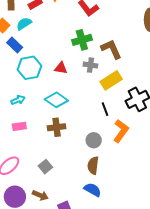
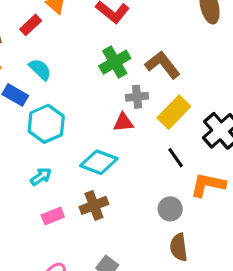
cyan semicircle: (24, 24) -> (40, 69), moved, turned 91
red triangle: (61, 68) -> (123, 122), moved
brown cross: (57, 127) -> (94, 205), moved
orange L-shape: (121, 131) -> (208, 185), turned -100

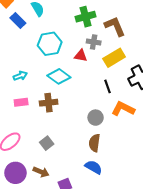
cyan hexagon: (46, 124) -> (50, 44), moved

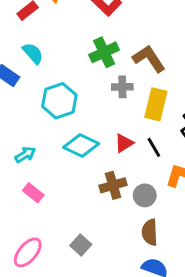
red triangle: (81, 56) -> (124, 143), moved, turned -32
yellow rectangle: (114, 58) -> (156, 104), turned -35
pink rectangle: (21, 102) -> (33, 193), turned 56
brown cross: (49, 103) -> (113, 185), moved

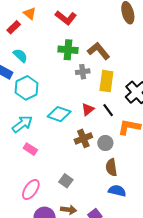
green cross: (104, 52) -> (68, 50), turned 36
cyan hexagon: (59, 101) -> (27, 88), moved
cyan arrow: (25, 155) -> (22, 124), size x1.5

